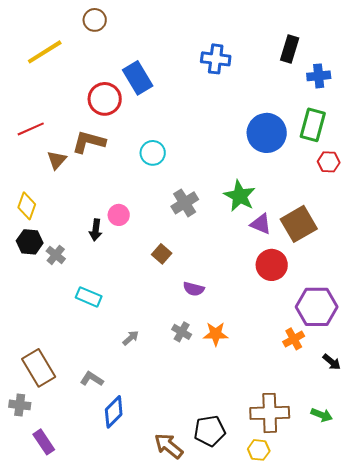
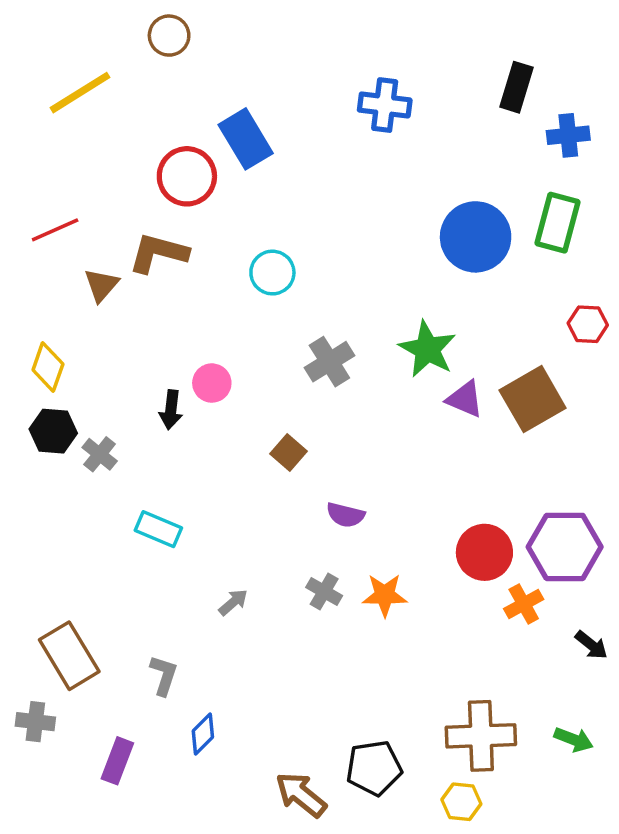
red hexagon: (329, 162) -> (588, 324), moved
red circle: (272, 265) -> (484, 552), moved
gray L-shape: (92, 379) -> (164, 675), turned 75
blue diamond: (114, 412) -> (203, 734), size x0.7
purple rectangle: (44, 442) -> (117, 761), moved, turned 55

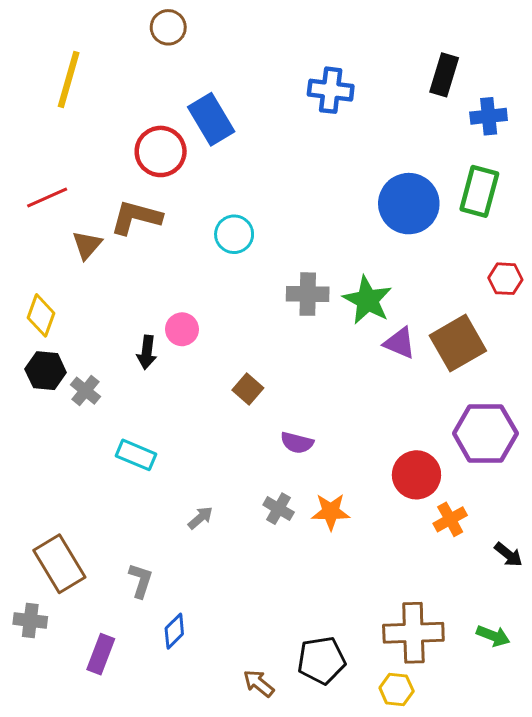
brown circle: (169, 36) -> (168, 27), moved
yellow line: (80, 93) -> (69, 79), turned -42
gray cross: (329, 362) -> (308, 294), moved, turned 33
purple hexagon: (565, 547) -> (485, 433), moved
brown arrow: (301, 795) -> (259, 683), size x0.7

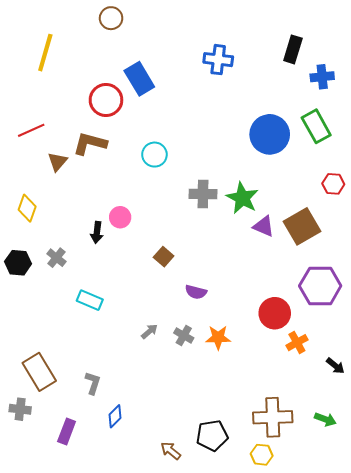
green rectangle: (479, 191) -> (316, 126), turned -44
black hexagon: (46, 371) -> (18, 263), moved
gray arrow: (200, 518) -> (149, 331), moved

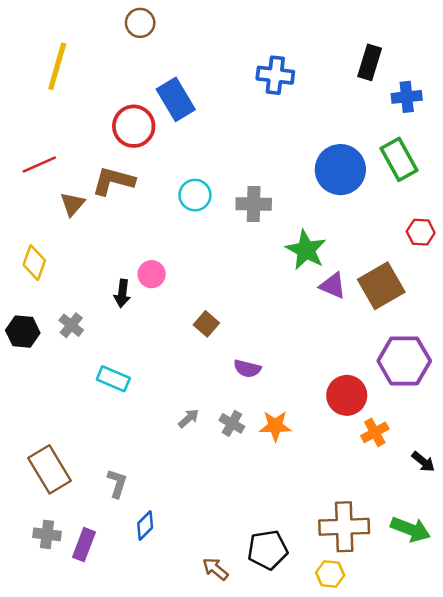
gray cross: (203, 194) -> (254, 204), moved
gray cross: (20, 409) -> (47, 534), moved
green arrow: (325, 419) -> (411, 529), size x1.4

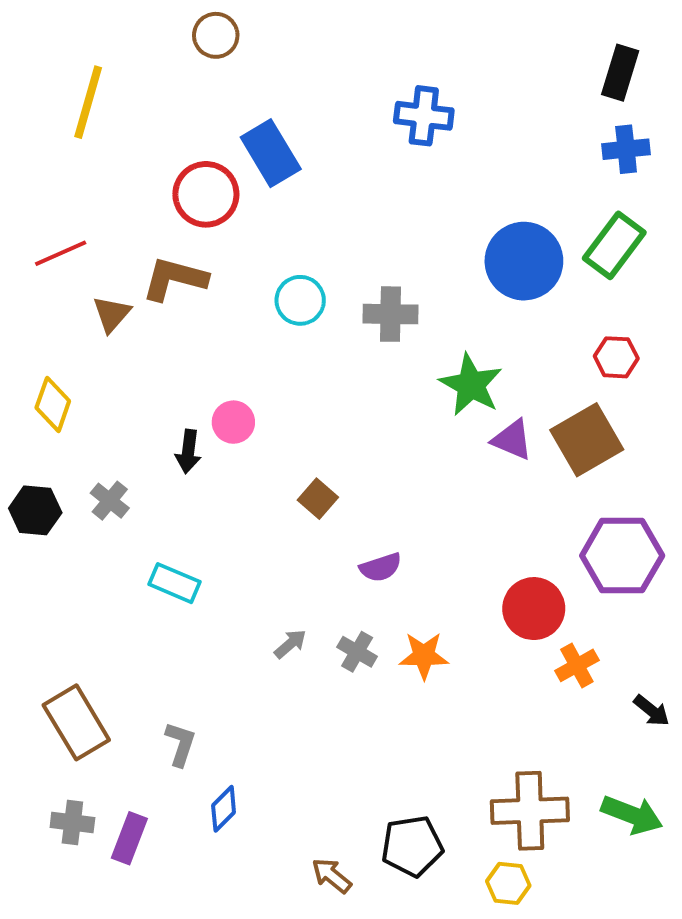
black rectangle: (370, 62) -> (620, 73), moved
green rectangle: (399, 159) -> (614, 245), turned 66
red hexagon: (421, 232) -> (616, 357), moved
purple semicircle: (247, 369) -> (381, 567), turned -32

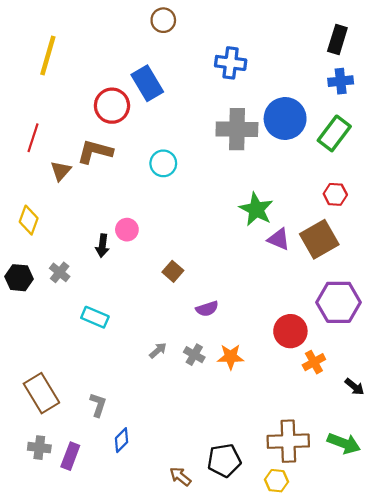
brown circle: (216, 35) -> (163, 20), moved
red line: (61, 253) -> (33, 138), turned -48
blue circle: (524, 261) -> (285, 118), moved
gray cross: (390, 314) -> (237, 129), moved, size x1.4

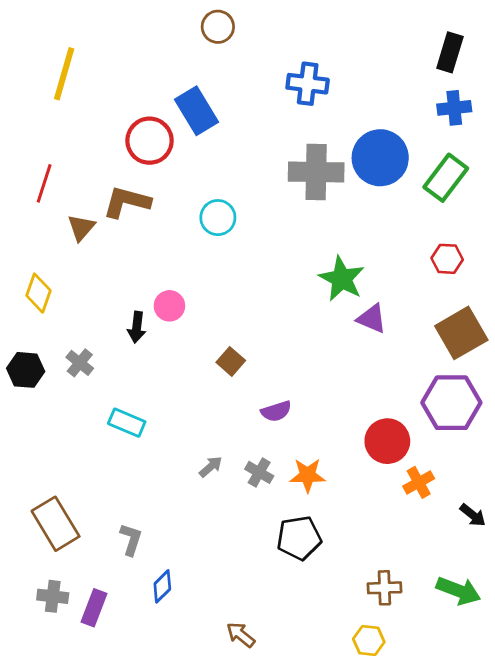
brown square: (319, 239) -> (461, 333), moved
brown cross: (288, 441) -> (384, 588), size x0.6
black pentagon: (224, 460) -> (299, 538), moved

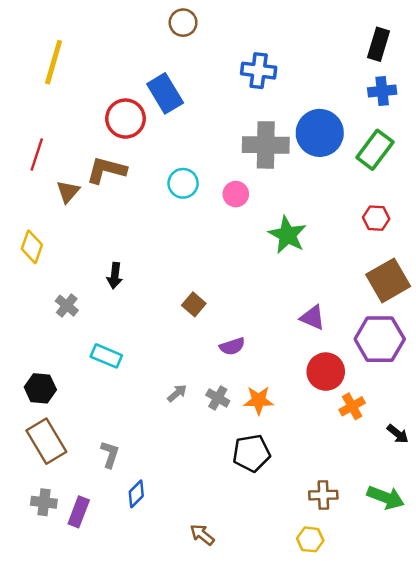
pink circle: (169, 306) -> (236, 194), moved
purple triangle: (372, 319) -> (313, 318), moved
black hexagon: (26, 370) -> (40, 388), moved

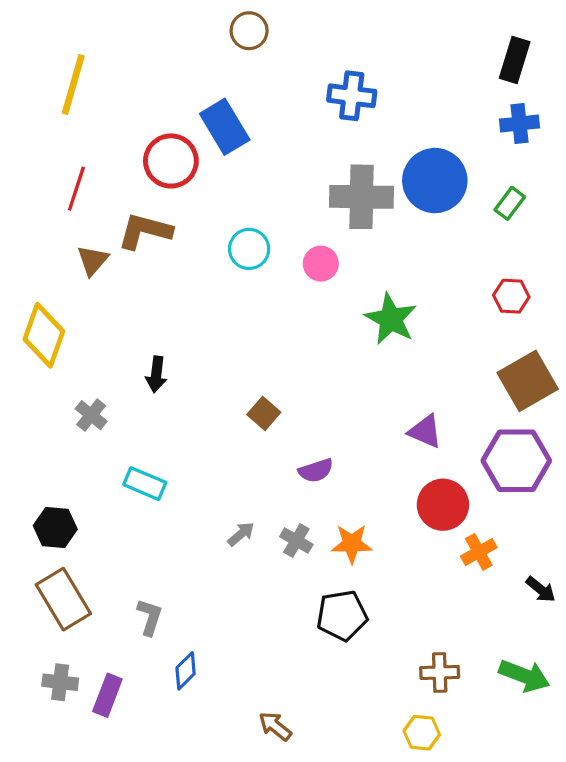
green rectangle: (375, 150) -> (510, 203), size x0.6
red line: (37, 155) -> (76, 189), moved
yellow diamond: (32, 247) -> (44, 335), size x1.4

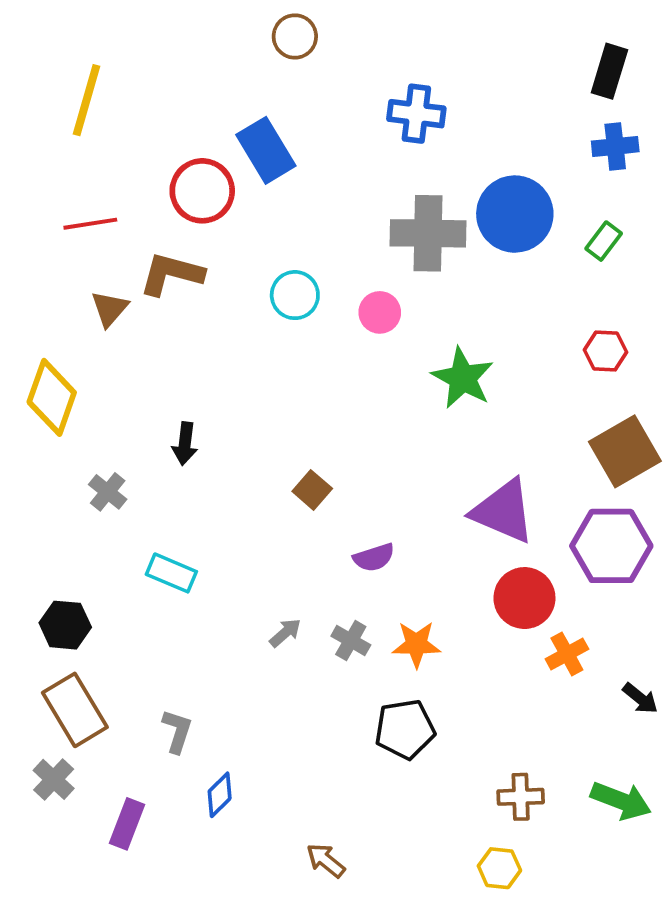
red line: (76, 189) -> (90, 224), turned 63
purple triangle: (425, 431) -> (503, 511), size x1.6
gray cross: (60, 682) -> (54, 779), moved, turned 36

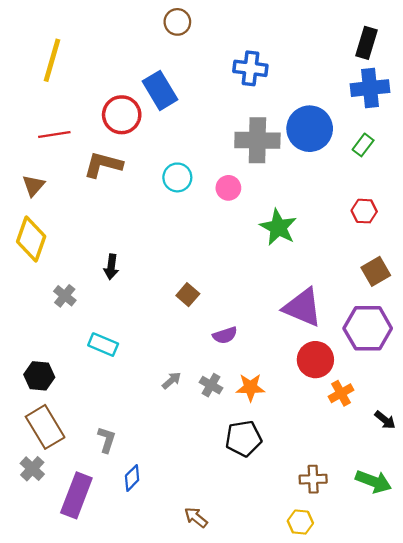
blue cross: (615, 146) -> (370, 88), size x1.4
brown triangle: (110, 309) -> (33, 186), moved
brown square: (625, 451) -> (376, 271), size x0.7
purple rectangle: (127, 824) -> (76, 495), size x1.5

